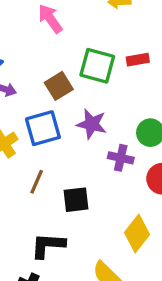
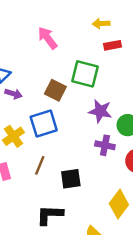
red rectangle: (138, 60) -> (112, 45), moved
brown square: (59, 86) -> (55, 90), turned -30
purple star: (92, 124) -> (100, 111), moved

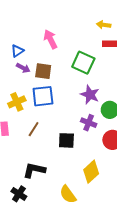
pink arrow: (48, 38) -> (51, 39), moved
brown square: (55, 90) -> (43, 71), moved, turned -30
black square: (71, 179) -> (66, 140), moved

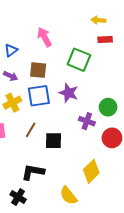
purple arrow: (23, 68) -> (11, 76), moved
purple star: (90, 95) -> (69, 93), moved
black square: (66, 140) -> (53, 141), moved

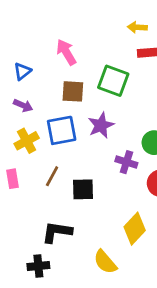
brown square: (38, 70) -> (73, 91), moved
purple star: (69, 93) -> (101, 125), turned 30
black cross: (18, 197) -> (38, 266), turned -35

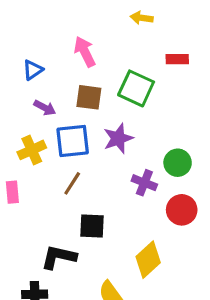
yellow arrow: (137, 27) -> (142, 18), moved
purple arrow: (23, 105) -> (45, 108), moved
brown line: (52, 176) -> (72, 183), moved
black square: (83, 189) -> (92, 226), moved

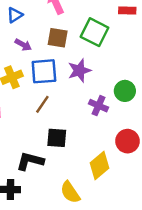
red circle: (182, 210) -> (127, 141), moved

